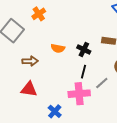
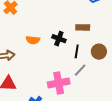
black line: (84, 72) -> (77, 51), moved

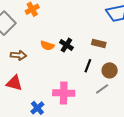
black cross: (59, 39) -> (66, 45), moved
gray line: (80, 70) -> (102, 89), moved

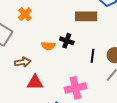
brown rectangle: (99, 44) -> (86, 16), moved, size x1.5
red triangle: (14, 83) -> (35, 82), moved

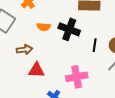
black cross: (67, 41) -> (69, 29), size x1.5
orange semicircle: (48, 46) -> (44, 27), moved

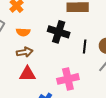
orange semicircle: (44, 27) -> (23, 32), moved
brown arrow: (25, 50) -> (25, 52), moved

